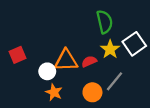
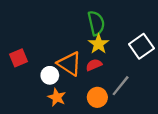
green semicircle: (105, 22) -> (96, 23), moved
yellow star: (110, 49) -> (99, 44), moved
orange triangle: (66, 60) -> (70, 64), turned 35

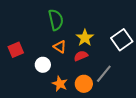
green semicircle: (96, 23) -> (56, 20), moved
orange triangle: (70, 64) -> (60, 47), moved, size x0.6
orange star: (57, 97) -> (60, 84), moved

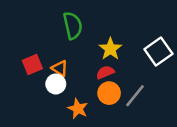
orange triangle: (60, 47) -> (60, 68), moved
red square: (16, 50) -> (32, 64), moved
orange circle: (84, 84) -> (109, 93), moved

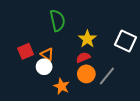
white square: (158, 51) -> (125, 41), turned -30

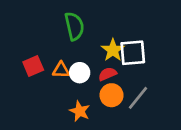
white square: (125, 41) -> (133, 53), moved, turned -30
orange triangle: (47, 54) -> (61, 70), turned -32
white circle: (44, 67) -> (80, 73), moved

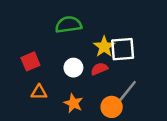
green semicircle: (74, 26) -> (69, 25), turned -85
orange triangle: (61, 70) -> (39, 92), moved
orange circle: (111, 95) -> (112, 107), moved

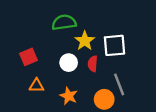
yellow star: (104, 47) -> (85, 41), moved
red semicircle: (99, 69) -> (93, 64), turned -63
gray line: (128, 91) -> (119, 84), turned -60

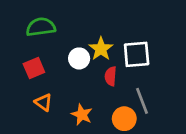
green semicircle: (64, 22) -> (41, 27), moved
white circle: (69, 63) -> (79, 58), moved
orange triangle: (37, 86) -> (43, 102), turned 35

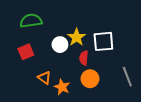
gray line: (142, 101) -> (127, 77), moved
orange triangle: (43, 102) -> (44, 78), moved
orange circle: (124, 119) -> (90, 79), moved

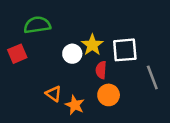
red square: (26, 52) -> (17, 54), moved
gray line: (127, 77) -> (152, 77), moved

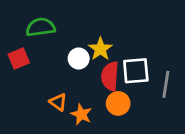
white square: (125, 50) -> (136, 71), moved
red semicircle: (101, 70) -> (110, 76), size x1.5
gray line: (152, 77) -> (166, 84), turned 30

